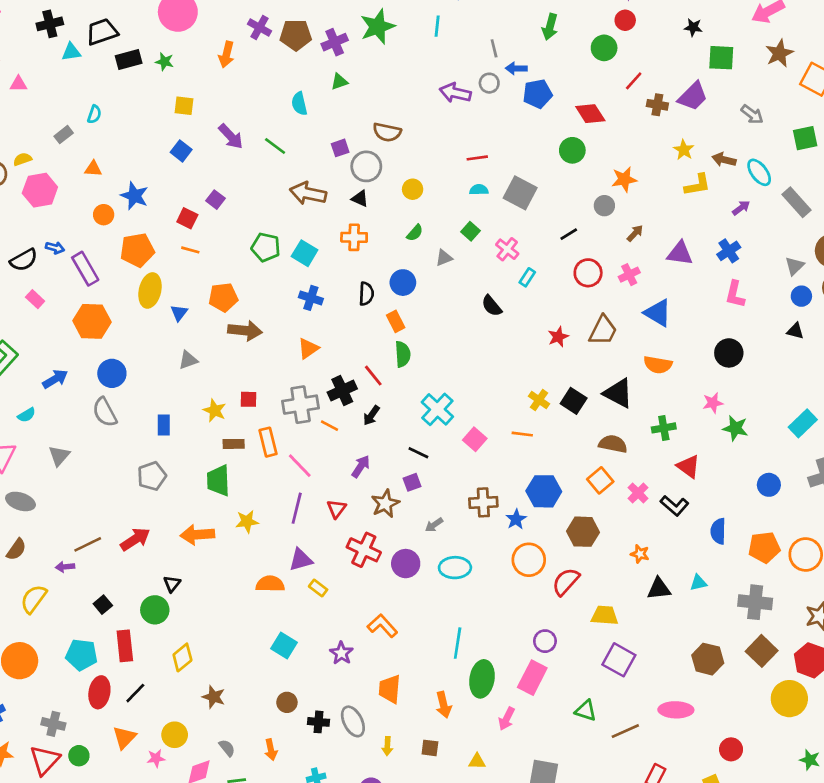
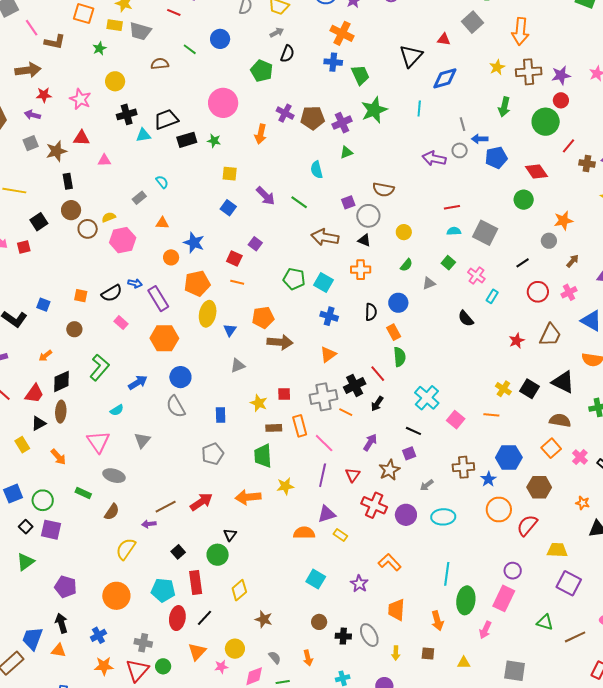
green circle: (604, 48) -> (546, 122), size x1.4
cyan semicircle: (94, 114) -> (162, 182), turned -56

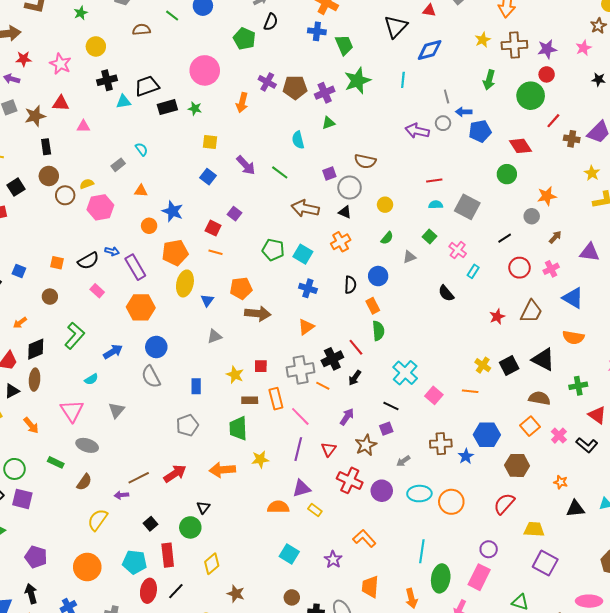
orange cross: (361, 270) -> (341, 242), turned -30
black square: (529, 389) -> (509, 366), turned 30
orange circle: (499, 509) -> (451, 502), moved

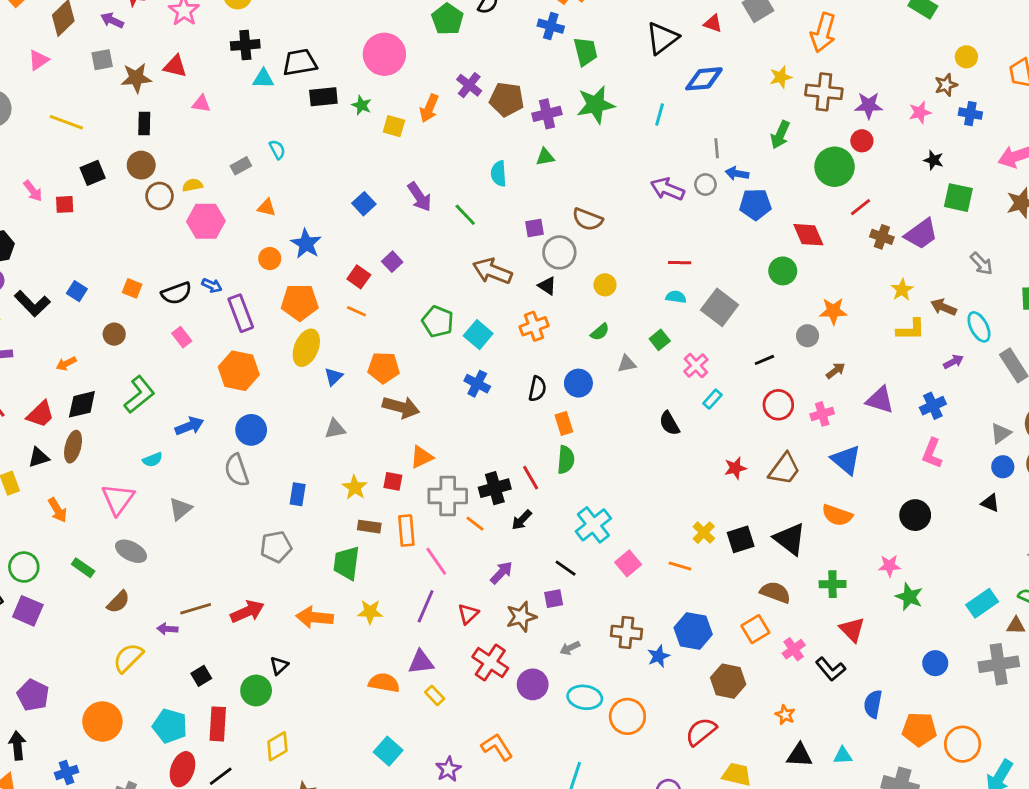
yellow square: (210, 142) -> (394, 126), moved
orange triangle: (306, 327) -> (422, 457), moved

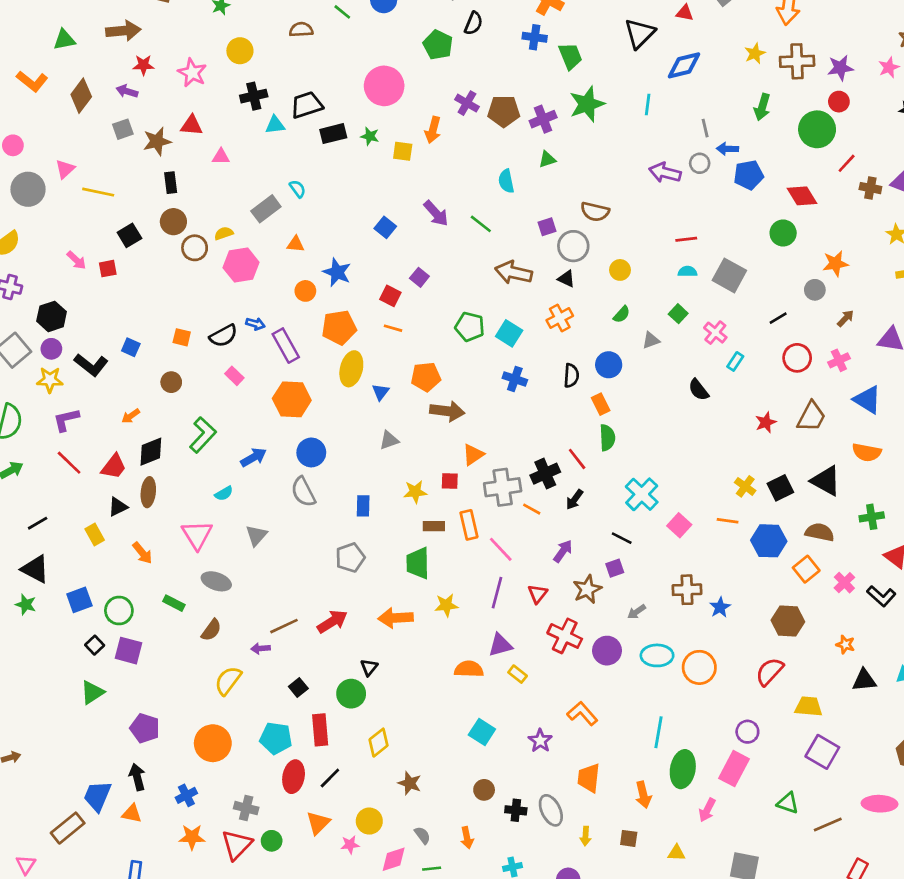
pink triangle: (38, 60) -> (65, 169), moved
gray rectangle: (241, 166) -> (266, 209), size x1.5
yellow star: (355, 487) -> (415, 492), turned -30
blue hexagon: (693, 631) -> (769, 541), moved

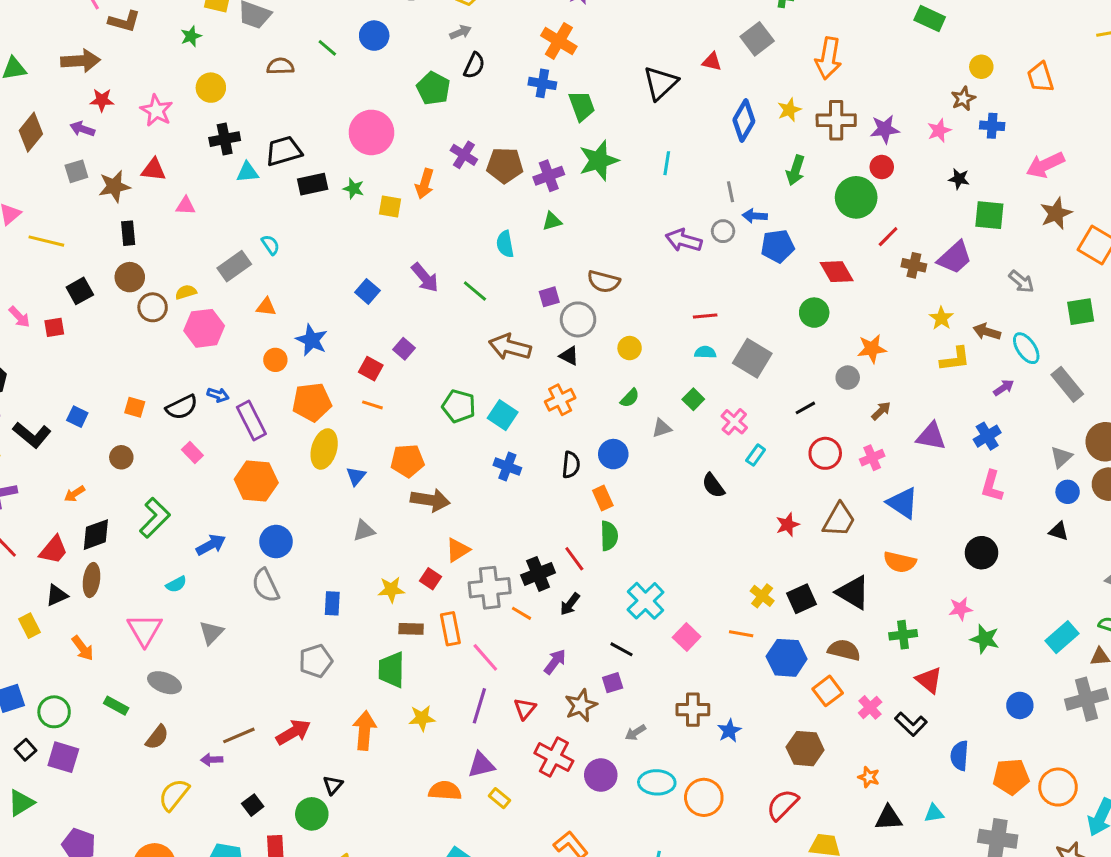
blue diamond: (684, 65) -> (744, 121), moved, turned -48
red square: (450, 481) -> (431, 579), turned 30
orange arrow: (396, 618) -> (364, 730), turned 96

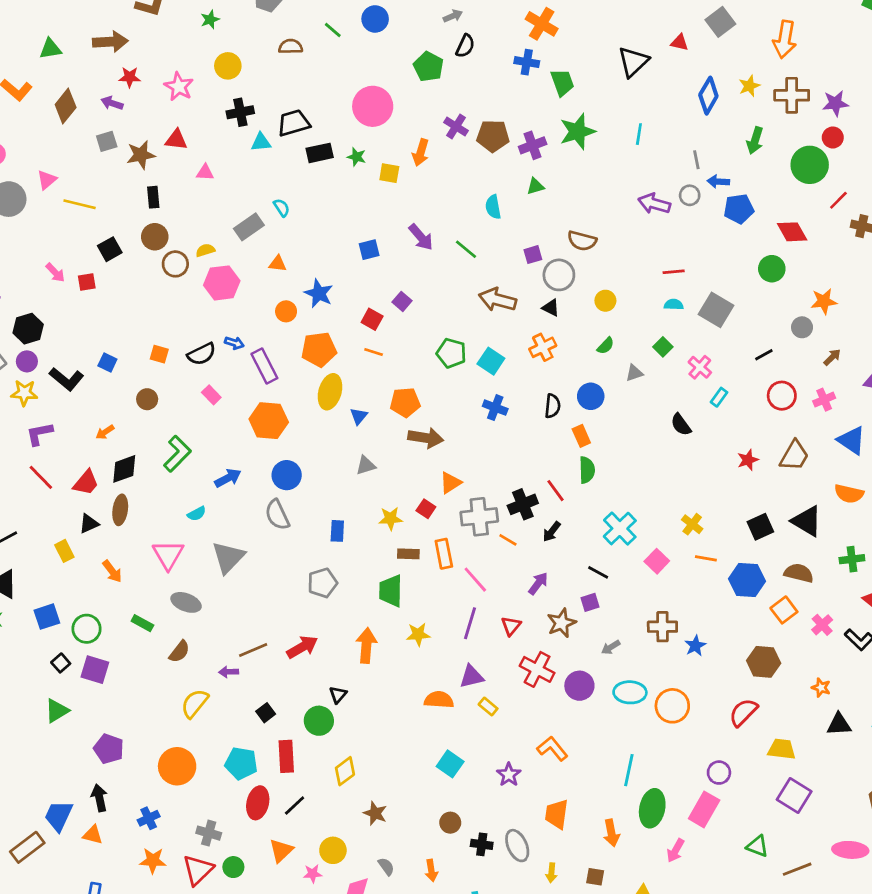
blue square: (367, 291) -> (369, 250), turned 35
yellow cross: (762, 596) -> (692, 524), moved
gray triangle: (211, 633) -> (228, 557), size x1.5

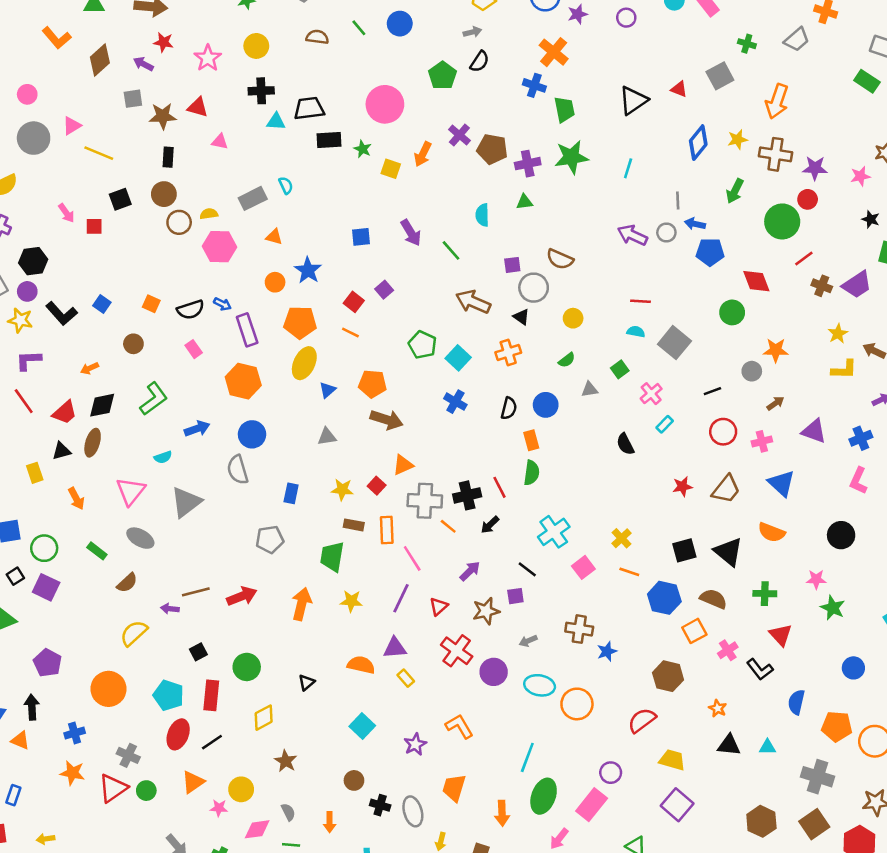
black triangle: (338, 695) -> (307, 683), moved

